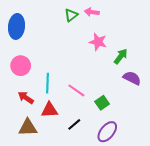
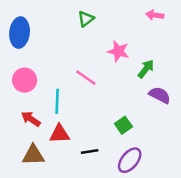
pink arrow: (92, 12) -> (155, 15), moved
pink line: (76, 90) -> (86, 78), moved
black line: (74, 124) -> (90, 151), turned 32

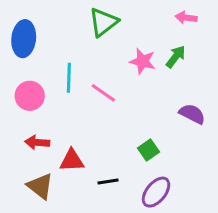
green triangle: (86, 19) -> (103, 22), size x1.5
green arrow: (146, 69) -> (176, 57), moved
cyan line: (57, 101) -> (69, 78), moved
red arrow: (31, 119) -> (37, 142), turned -30
brown triangle: (33, 155) -> (40, 186), turned 40

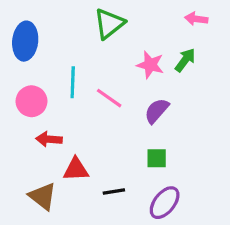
purple semicircle: (192, 114) -> (157, 111), moved, turned -76
red arrow: (37, 142) -> (49, 139), moved
green square: (149, 150) -> (157, 158), turned 35

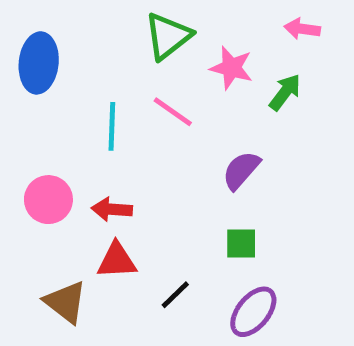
pink star: (150, 65) -> (231, 68), moved
pink line: (109, 98) -> (173, 112), moved
pink circle: (32, 101) -> (48, 200), moved
red arrow: (49, 139) -> (112, 209), moved
black line: (114, 192) -> (175, 295), turned -35

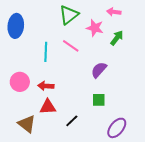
pink arrow: (302, 29) -> (114, 12), moved
purple ellipse: (253, 312) -> (117, 128), moved

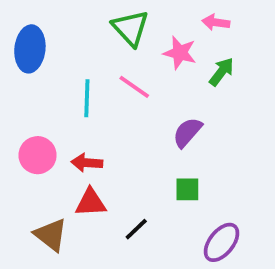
green triangle: (69, 15) -> (130, 28), turned -35

